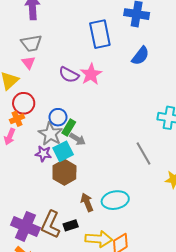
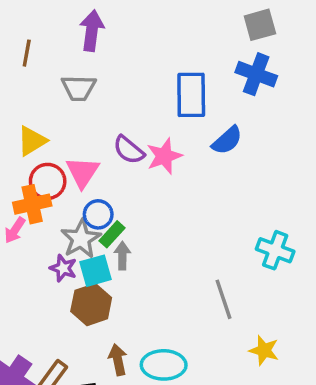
blue semicircle: (140, 56) -> (227, 140), moved
pink triangle: (28, 63) -> (83, 172), moved, size x1.5
orange cross: (17, 119) -> (32, 204), size x1.5
gray arrow: (77, 139) -> (122, 256), turned -133

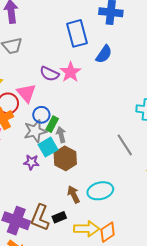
gray star: (81, 239) -> (35, 131), turned 30
purple star: (63, 268) -> (31, 162), moved
brown hexagon: (91, 305) -> (65, 158), moved

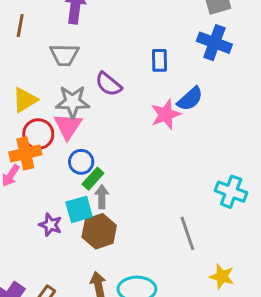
blue rectangle: (77, 33) -> (160, 60), size x0.6
pink star: (70, 72) -> (166, 114), moved
purple semicircle: (49, 74) -> (109, 84), moved
gray star: (35, 131) -> (73, 102), moved

